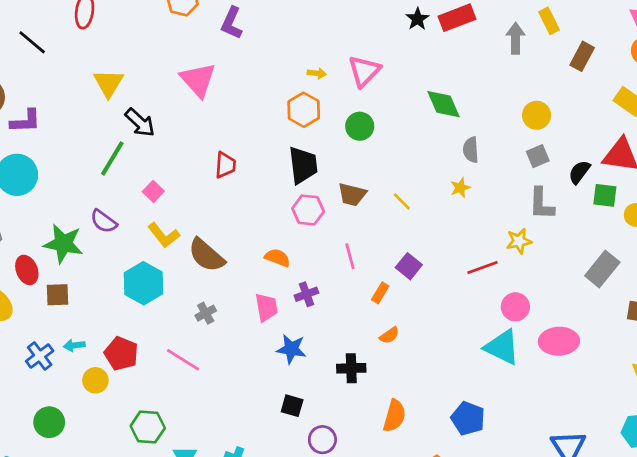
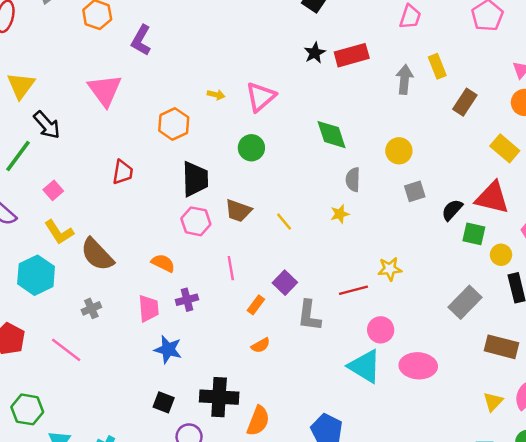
orange hexagon: (304, 110) -> (174, 124), moved
yellow circle: (537, 115) -> (399, 151), moved
gray L-shape: (541, 204) -> (309, 316), moved
black cross: (351, 368) -> (219, 397), moved, size x1.4

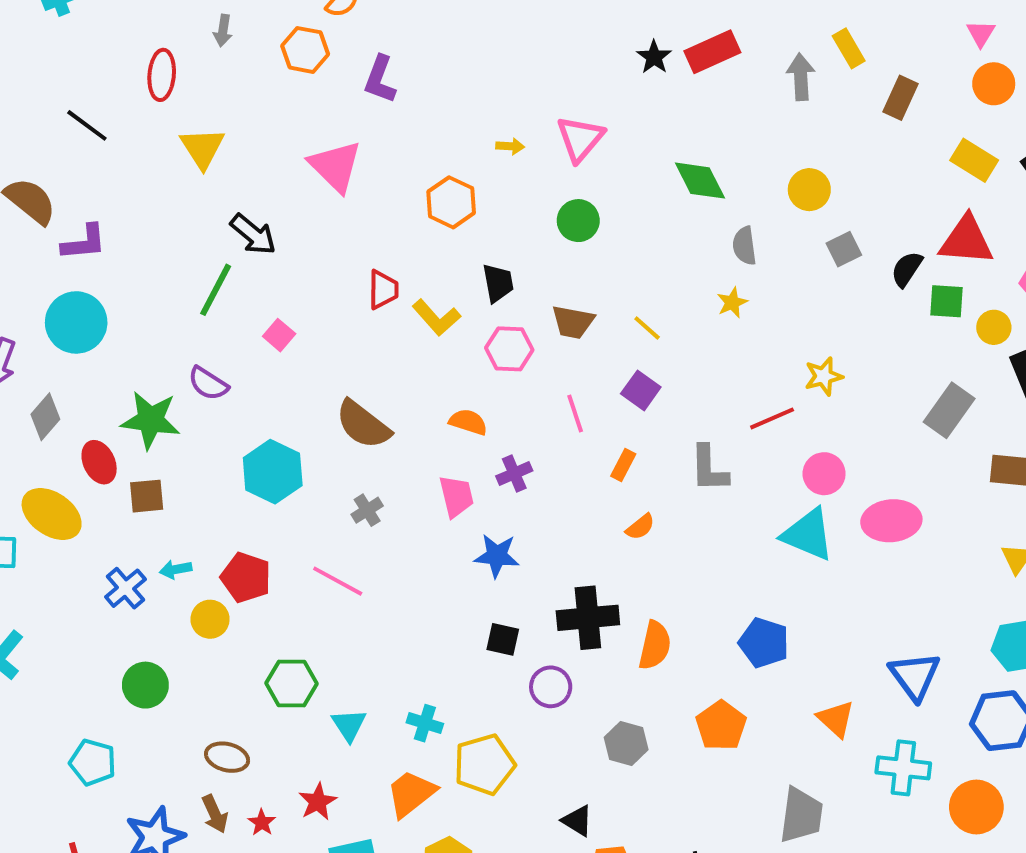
yellow triangle: (21, 86) -> (202, 148), moved
black trapezoid: (195, 179) -> (498, 283), size x0.7
yellow L-shape: (59, 232) -> (436, 318), moved
purple square: (285, 283) -> (641, 390), moved

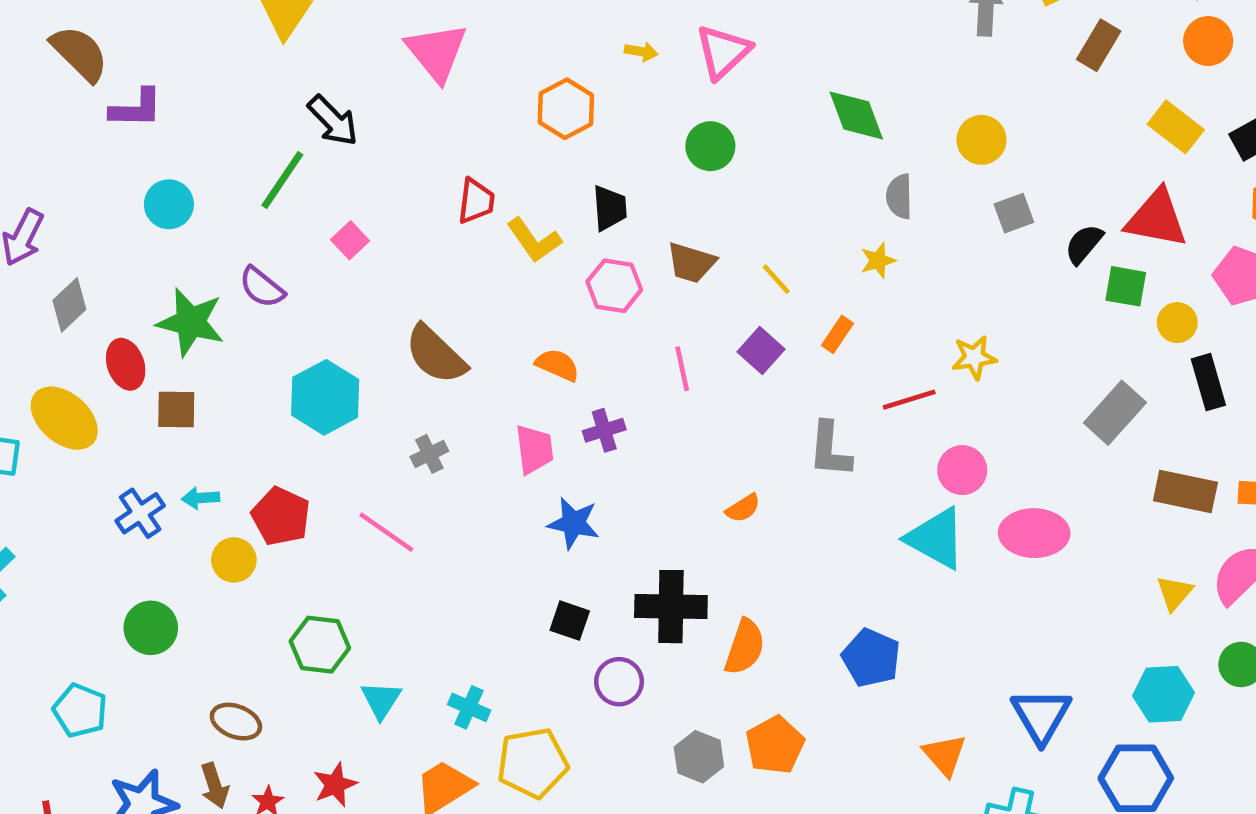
cyan circle: (76, 322) -> (169, 204), moved, size x0.7
orange rectangle: (623, 465) -> (837, 334), moved
orange pentagon: (721, 726) -> (775, 745), moved

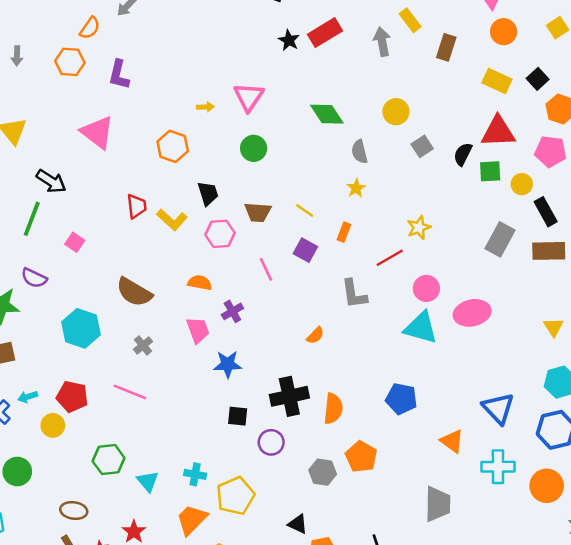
brown rectangle: (1185, 492) -> (549, 251), moved

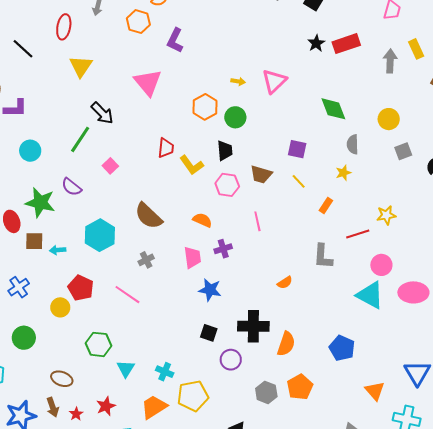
green circle: (254, 148) -> (235, 117), moved
purple square: (305, 250) -> (297, 149), moved, turned -30
cyan arrow: (28, 397) -> (58, 250), moved

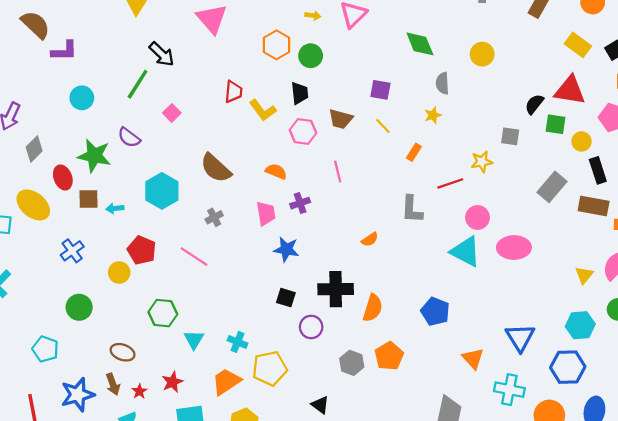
gray square: (403, 151) -> (510, 136), moved, turned 30

